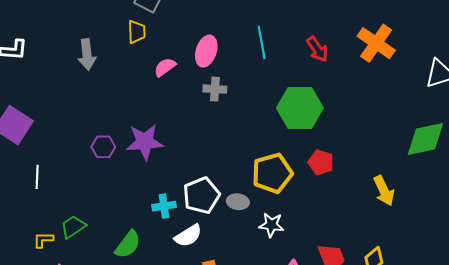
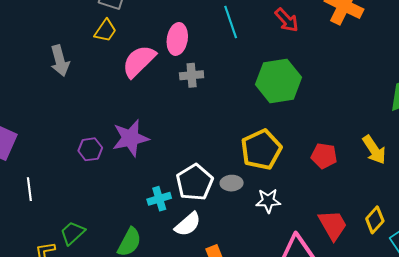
yellow trapezoid: (137, 32) -> (105, 31), turned 45
pink semicircle: (165, 67) -> (139, 61), size x1.6
red pentagon: (321, 162) -> (324, 156), moved

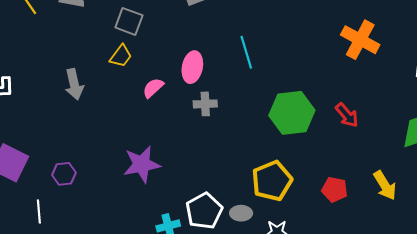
red arrow: (287, 20) -> (347, 115), moved
pink semicircle: (139, 61) -> (153, 88), size x0.6
purple hexagon: (90, 149) -> (64, 174), moved

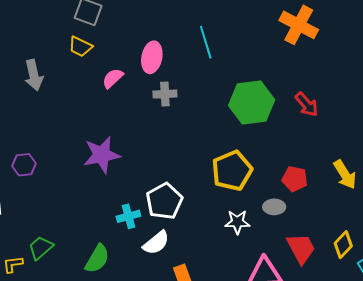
orange cross: (360, 40) -> (299, 25), moved
yellow trapezoid: (121, 56) -> (80, 47), turned 80
gray ellipse: (241, 213) -> (274, 207), moved

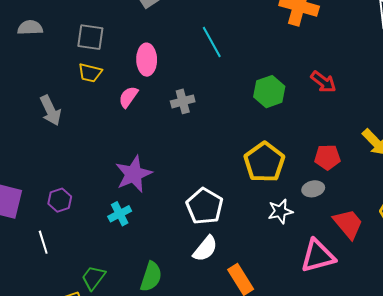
pink ellipse: (152, 57) -> (147, 60), moved
green hexagon: (252, 103) -> (269, 92), size x0.7
cyan cross: (128, 216) -> (120, 214), moved

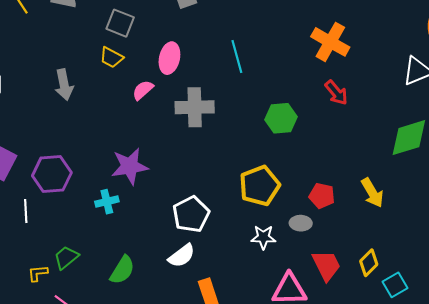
red arrow: (323, 82) -> (336, 93), moved
gray cross: (183, 101) -> (195, 107), size x1.6
purple hexagon: (60, 200) -> (52, 174), size x1.6

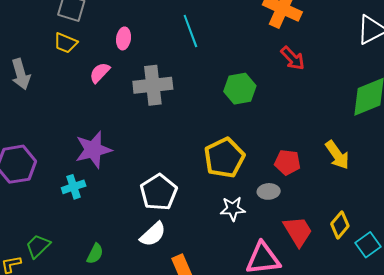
pink ellipse: (169, 58) -> (124, 38), size x0.7
green semicircle: (122, 270) -> (95, 254), size x0.7

